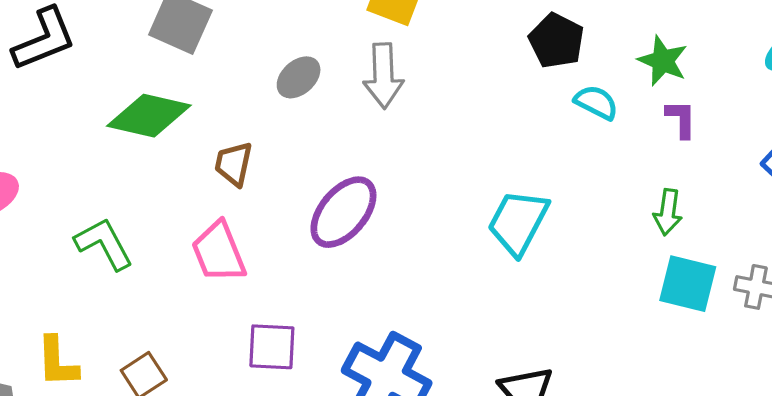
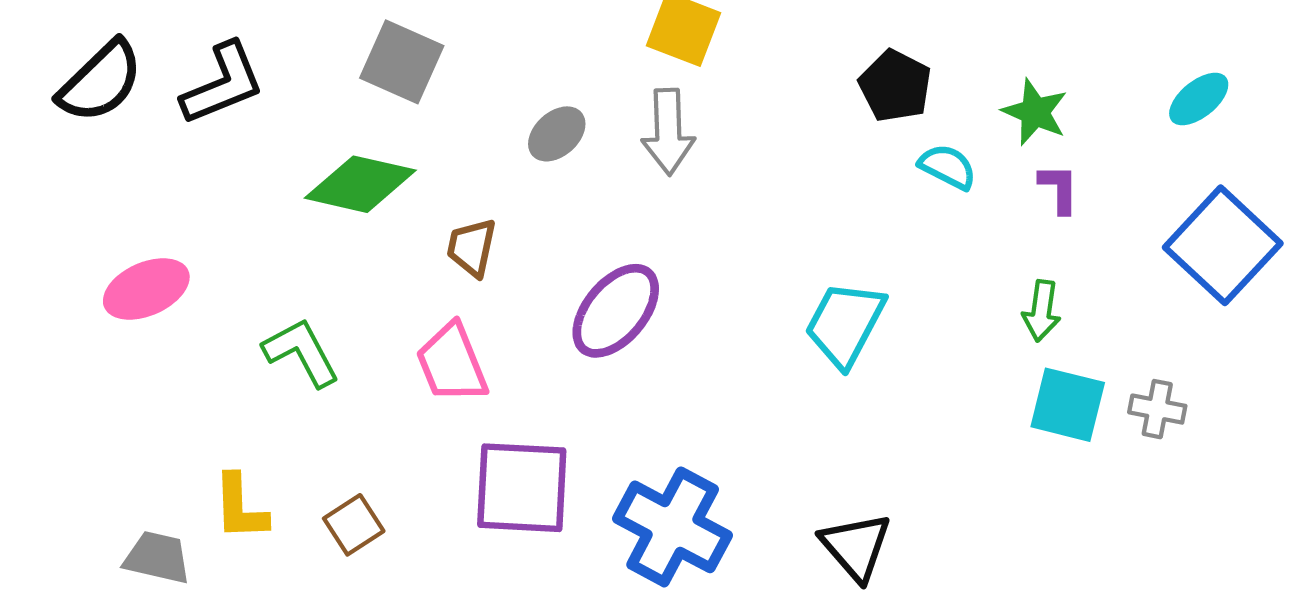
purple square: (272, 347) -> (522, 488), size x1.5

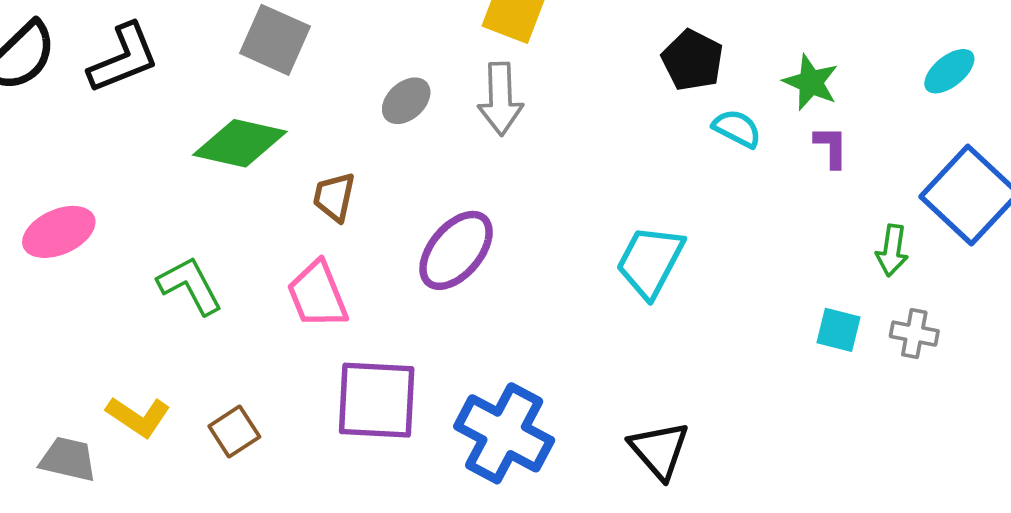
green arrow: (1042, 311) -> (892, 250), moved
cyan square: (1068, 405) -> (839, 330), size x0.7
yellow L-shape: (240, 507) -> (138, 417), turned -54

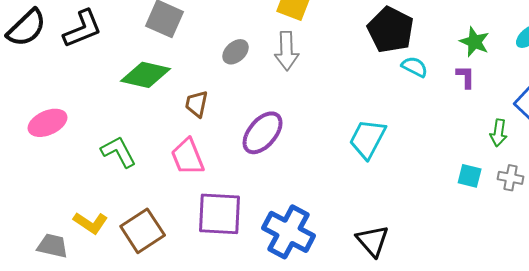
black pentagon: (693, 60) -> (391, 30), size x1.4
green star: (811, 82) -> (475, 42), moved
brown square: (234, 431) -> (143, 231), size x1.6

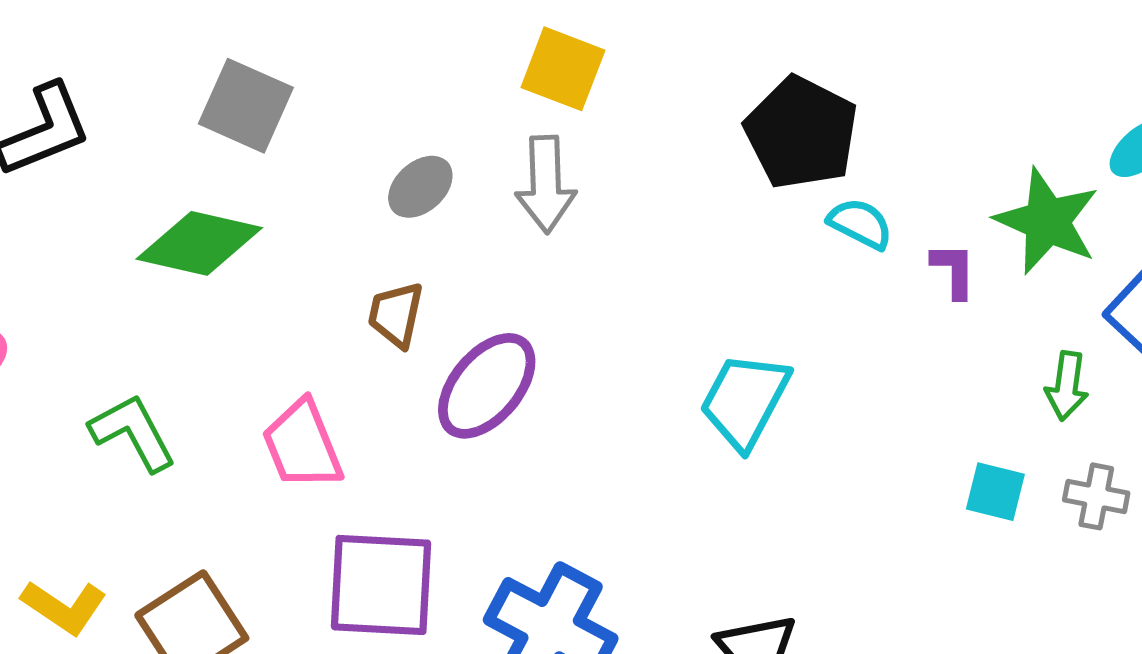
green star: (475, 42) -> (1047, 221), moved, size x1.4
purple L-shape: (466, 77) -> (954, 270), moved
brown trapezoid: (197, 104) -> (396, 315), moved

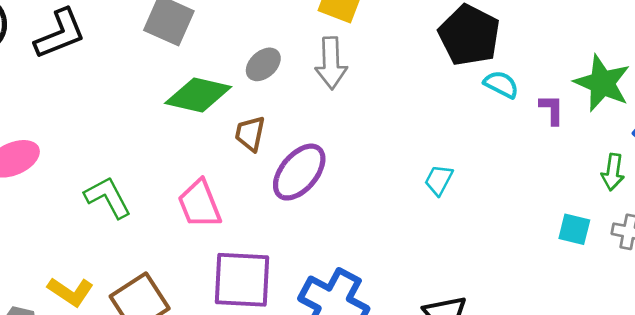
green diamond: (199, 243) -> (198, 95), moved
cyan trapezoid: (745, 401) -> (439, 180), size x0.6

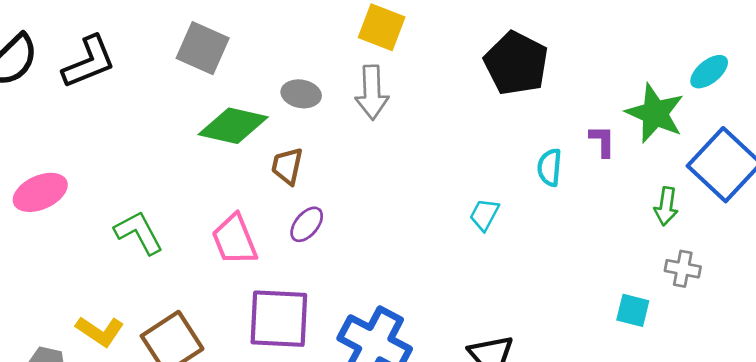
gray ellipse: (263, 64) -> (301, 94), turned 52
cyan semicircle: (501, 84) -> (550, 167), moved, turned -112
purple ellipse: (299, 172) -> (307, 224), moved, size x0.6
cyan square: (574, 229) -> (633, 310), moved

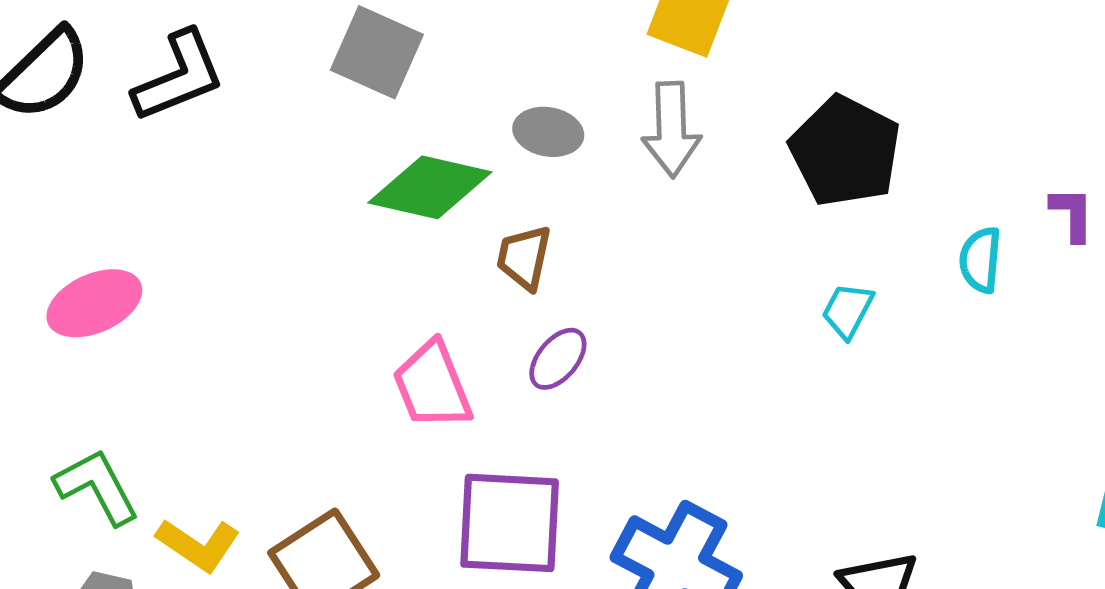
black pentagon: (516, 63) -> (845, 151), moved
cyan trapezoid: (484, 215) -> (848, 311), moved
green L-shape: (139, 233) -> (97, 487), moved

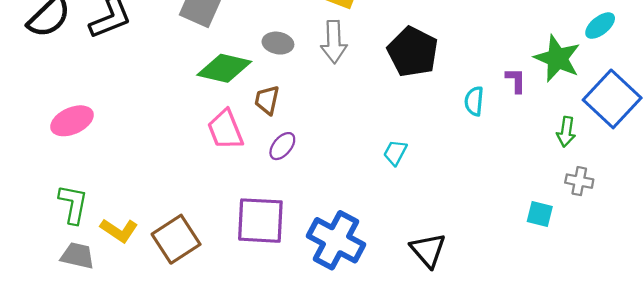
cyan trapezoid: (848, 311) -> (395, 153), moved
pink trapezoid: (432, 385) -> (225, 130), moved
green L-shape: (97, 487) -> (73, 204), turned 39

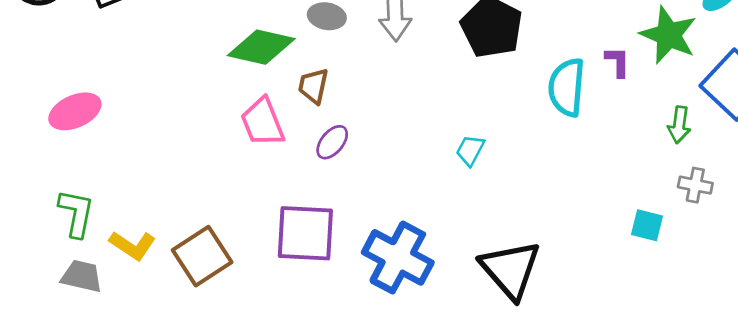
cyan semicircle: (474, 101) -> (567, 87), size x1.6
black triangle: (428, 250) -> (510, 269), size x1.4

